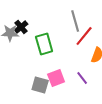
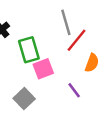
pink square: (56, 78) -> (43, 69), moved
gray square: (40, 85) -> (24, 99), turned 30

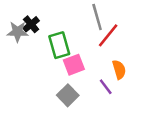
orange semicircle: (92, 63) -> (119, 70), moved, turned -36
gray square: (24, 99) -> (68, 95), moved

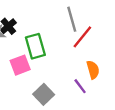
pink square: (74, 65) -> (20, 65), moved

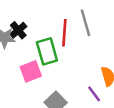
red line: (82, 37) -> (64, 33), moved, turned -35

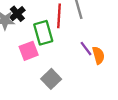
purple line: (94, 94) -> (86, 49), moved

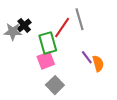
red line: (59, 16) -> (62, 28), turned 30
pink square: (29, 51) -> (46, 60), moved

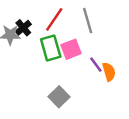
red line: (62, 28) -> (54, 19), moved
pink square: (46, 60) -> (71, 49), moved

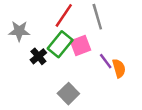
black cross: (23, 28) -> (38, 56), moved
green rectangle: (51, 48) -> (60, 44), turned 55

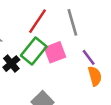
purple line: (106, 61) -> (89, 57), moved

